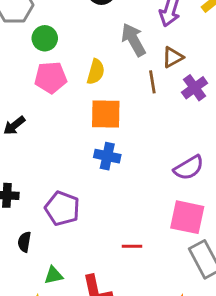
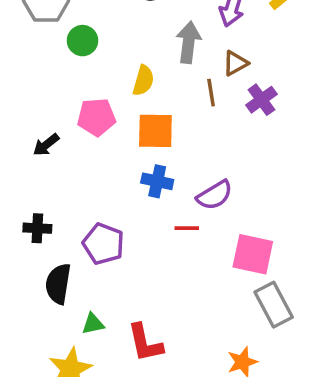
gray arrow: (133, 40) -> (188, 42), turned 36
pink pentagon: (51, 78) -> (96, 117), moved
purple semicircle: (189, 168) -> (215, 195), moved
black semicircle: (24, 242) -> (58, 284), size x1.6
red line: (132, 246) -> (187, 228), moved

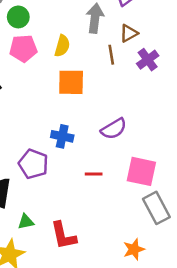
pink pentagon: (96, 117) -> (23, 48), moved
blue cross: (157, 181) -> (62, 136), moved
red line: (187, 228) -> (94, 174), moved

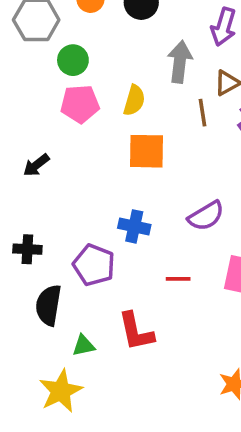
red L-shape: (63, 236) -> (136, 331), moved

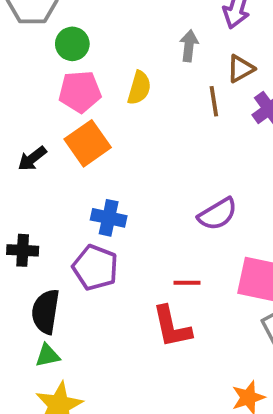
gray arrow: (180, 62) -> (189, 46), size x0.7
orange square: (147, 151) -> (88, 143), moved, turned -36
blue cross: (134, 226) -> (109, 218), moved
red L-shape: (136, 331) -> (172, 327), moved
green triangle: (83, 346) -> (47, 355), moved

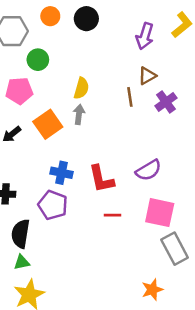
gray arrow: (189, 46) -> (79, 114), moved
pink pentagon: (80, 92) -> (19, 91), moved
purple semicircle: (218, 214) -> (149, 170), moved
red L-shape: (172, 327) -> (101, 179), moved

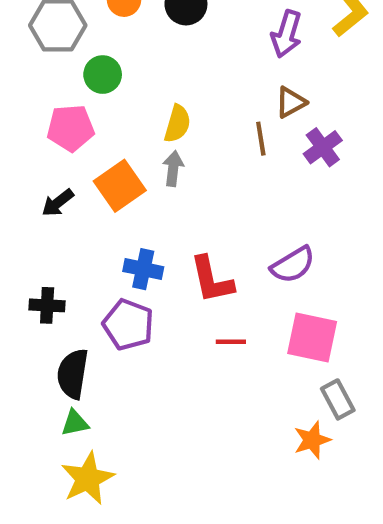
gray rectangle: (175, 249) -> (338, 399), size x0.7
orange star: (152, 290) -> (312, 440), moved

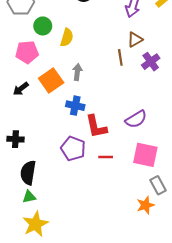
yellow semicircle: (177, 124) -> (67, 37), moved
blue cross: (143, 269) -> (75, 106), moved
purple pentagon: (128, 325) -> (73, 149), moved

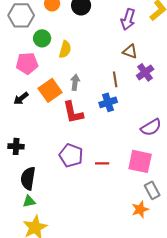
brown triangle: (135, 40) -> (130, 51), turned 49
brown line: (120, 57) -> (115, 79), moved
blue cross: (75, 106) -> (108, 102), moved, turned -30
purple semicircle: (136, 119) -> (151, 127), moved
red L-shape: (96, 127) -> (73, 112), moved

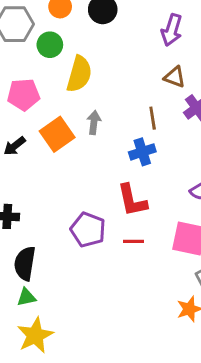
green circle: (42, 38) -> (50, 45), moved
yellow semicircle: (65, 49) -> (79, 74), size x1.4
red L-shape: (73, 112) -> (132, 200), moved

